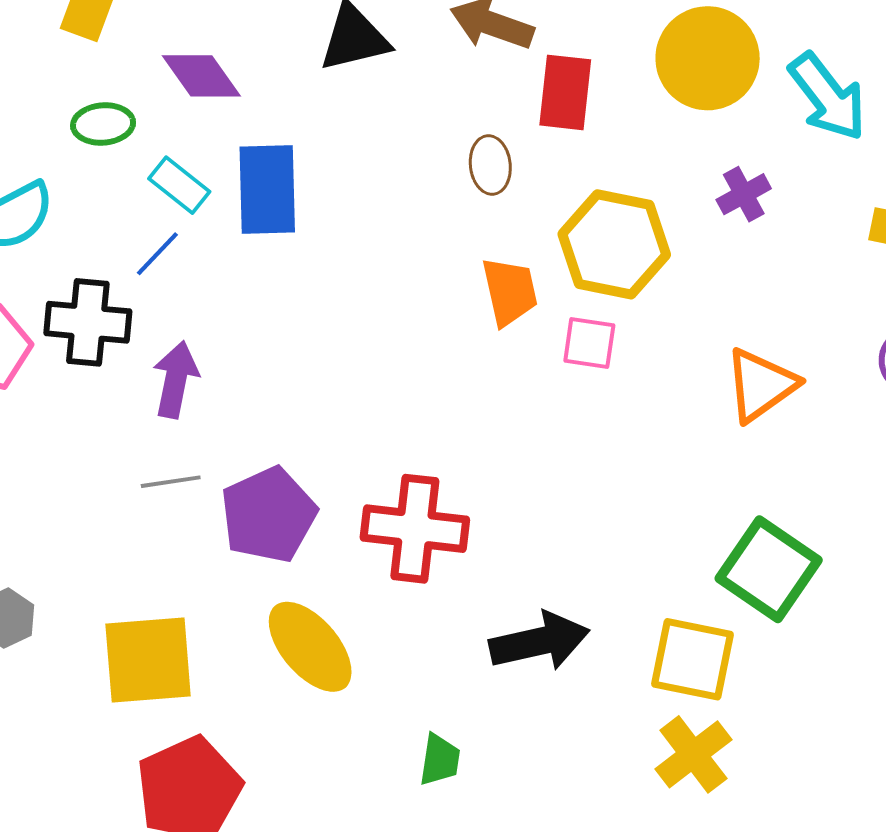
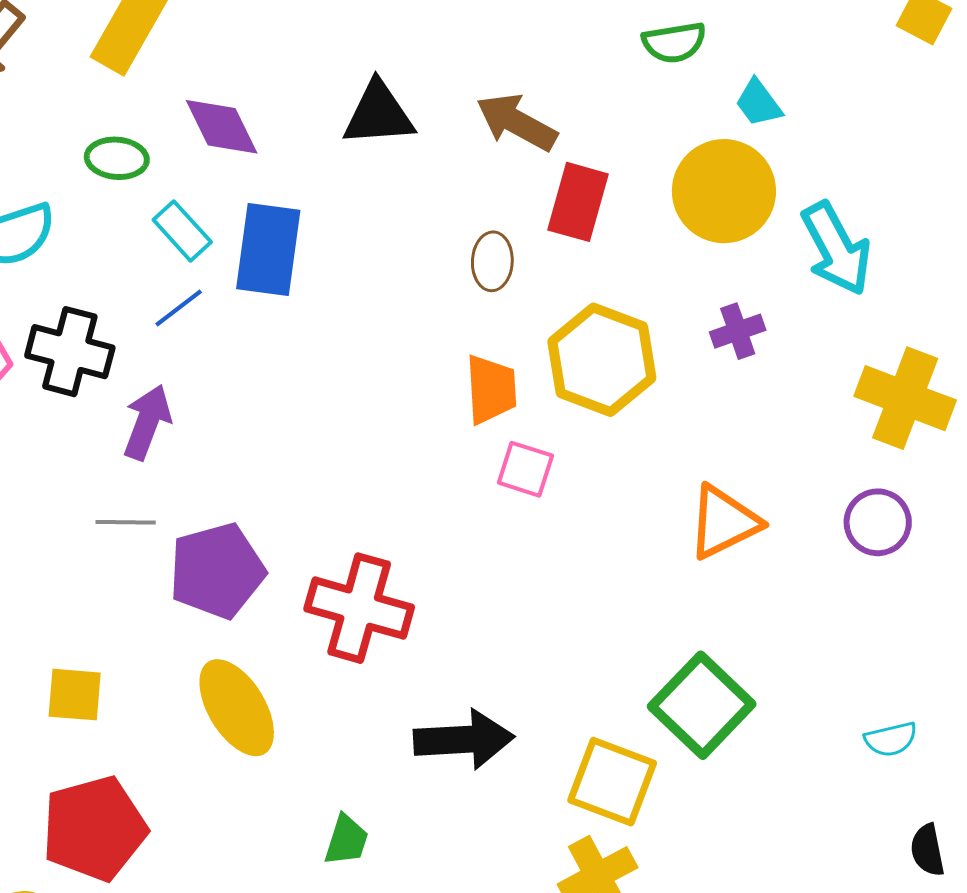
blue line: (157, 254) -> (179, 308), moved
pink square: (589, 343) -> (525, 469), moved
yellow square: (148, 660) -> (75, 695), size x0.6

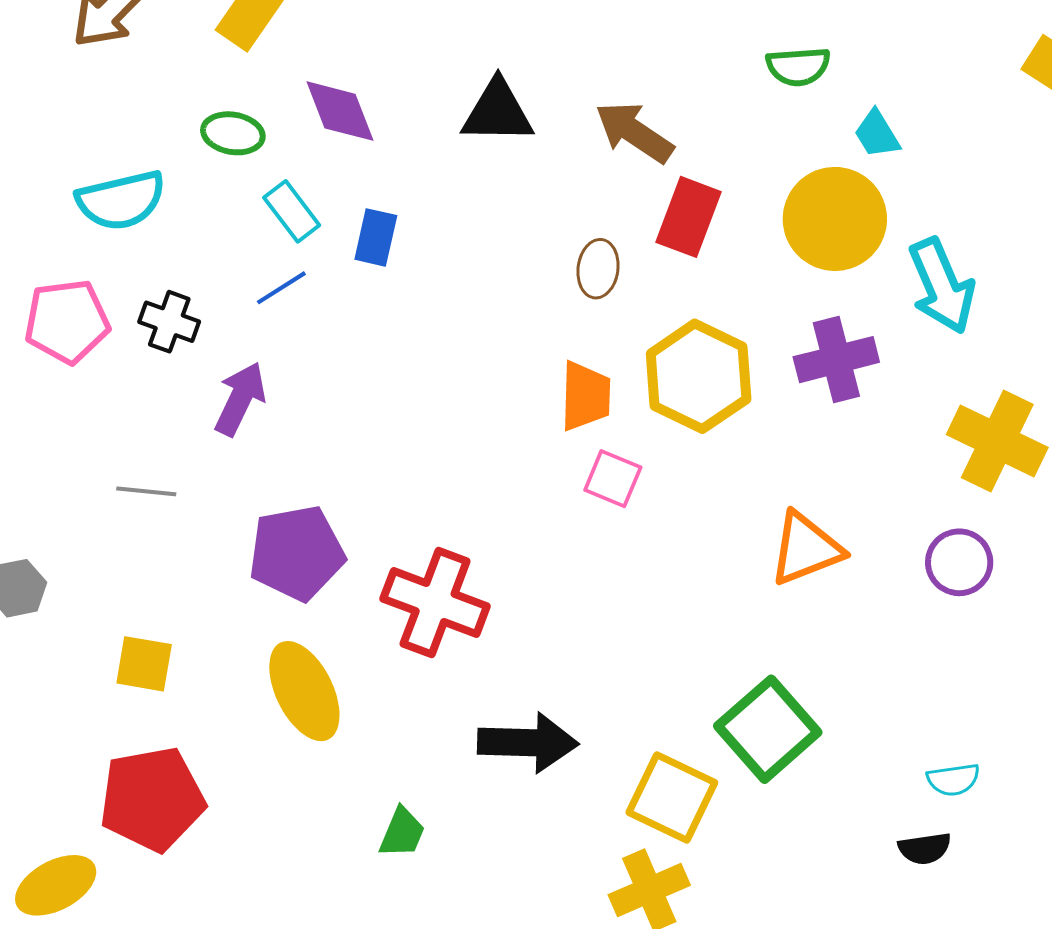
blue rectangle: (268, 250) -> (376, 237), size x0.6
purple cross: (738, 331) -> (836, 360), size x1.5
black cross: (70, 352) -> (169, 322), size x0.7
gray line: (126, 522) -> (146, 491), moved
black semicircle: (927, 850) -> (925, 848), moved, turned -92

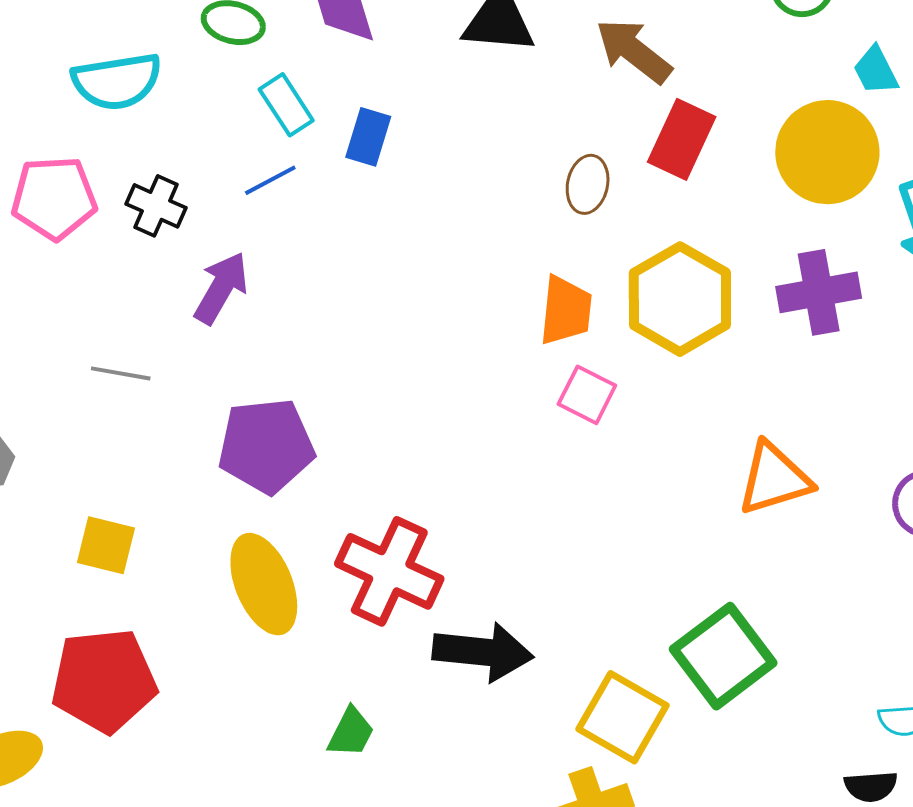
red cross: (435, 602) -> (389, 571), moved

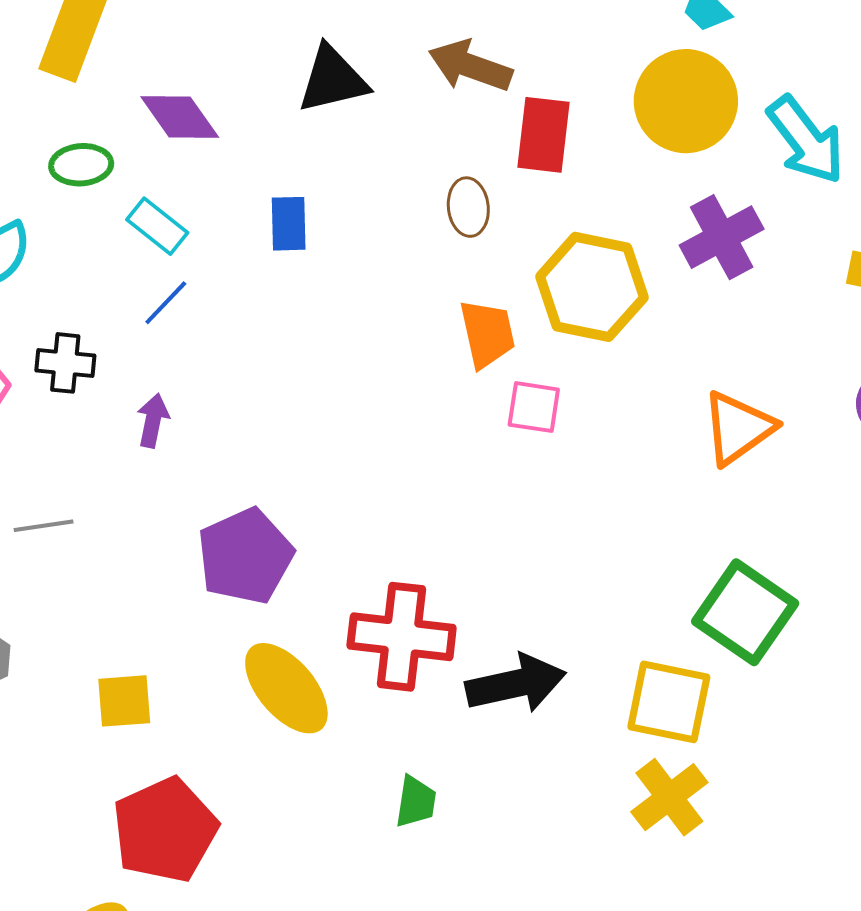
blue rectangle: (368, 137) -> (289, 224), moved
purple arrow: (221, 288) -> (153, 420), size x0.7
gray line: (121, 373) -> (44, 526), moved

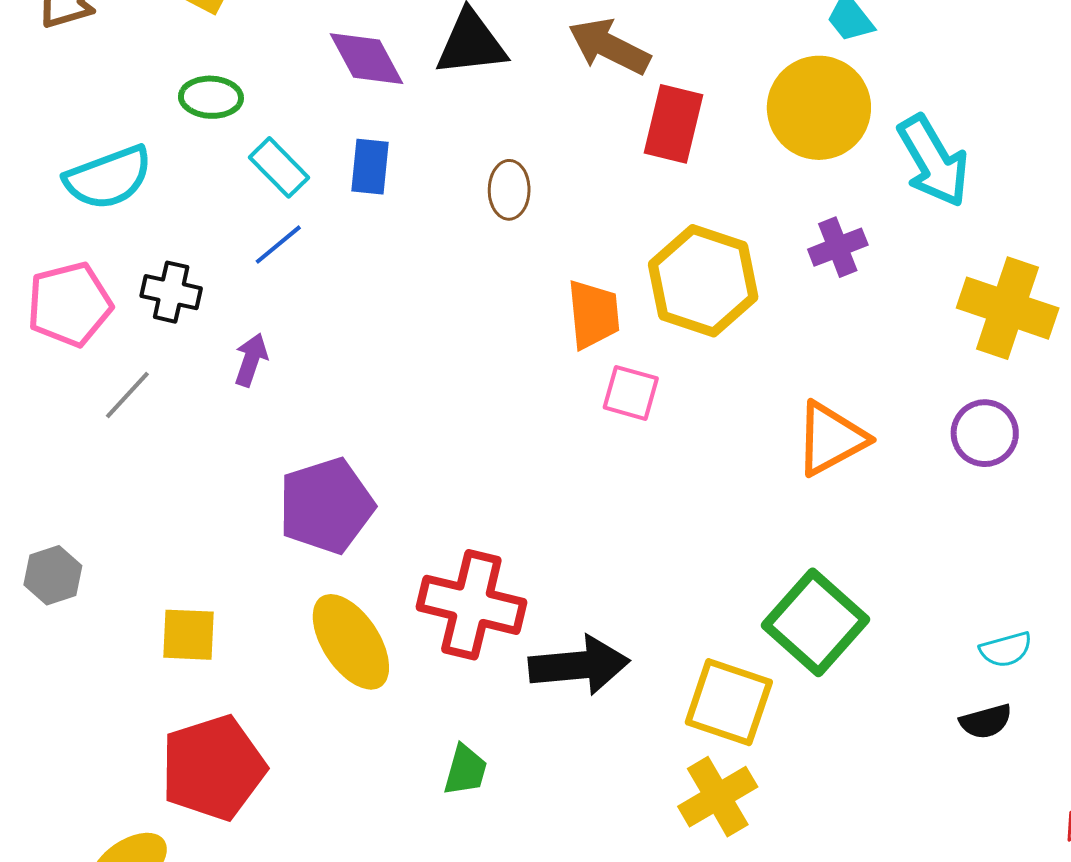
purple diamond: (180, 117) -> (367, 59), moved
brown ellipse: (468, 207) -> (509, 190), moved
blue rectangle: (289, 224) -> (370, 167), moved
purple cross: (722, 237) -> (838, 247), size x0.7
gray line: (44, 526) -> (127, 395), moved, turned -46

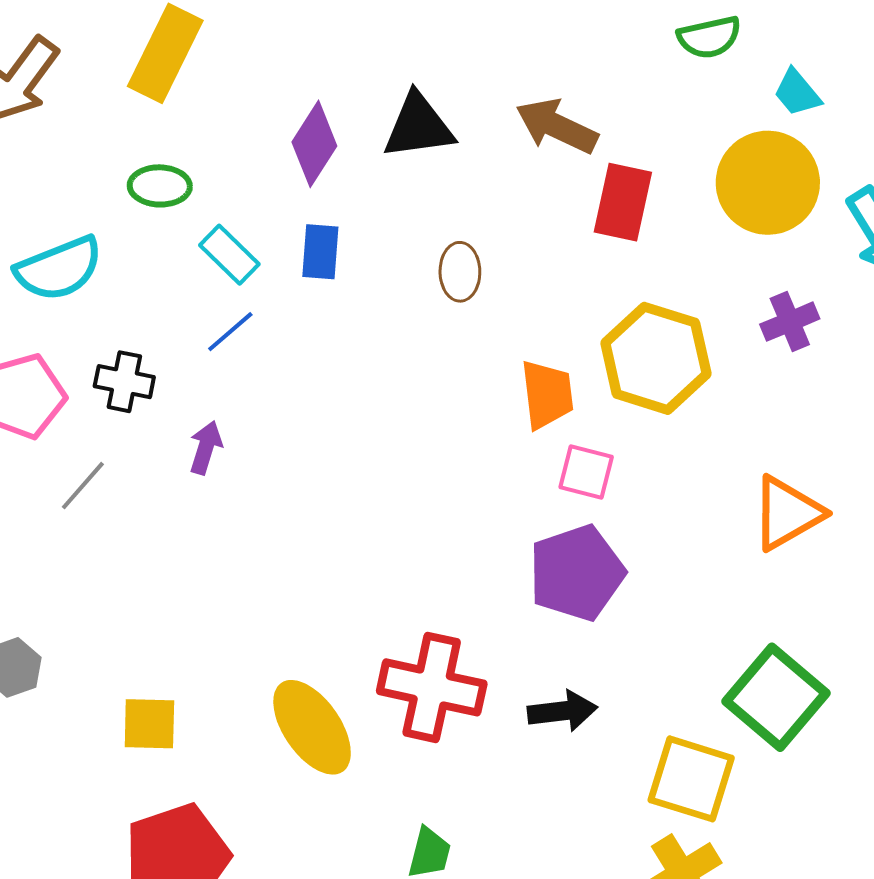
purple diamond: (367, 59) -> (314, 144), turned 62
purple pentagon: (326, 506) -> (577, 573), moved
black arrow: (579, 665) -> (562, 711), moved, size x0.7

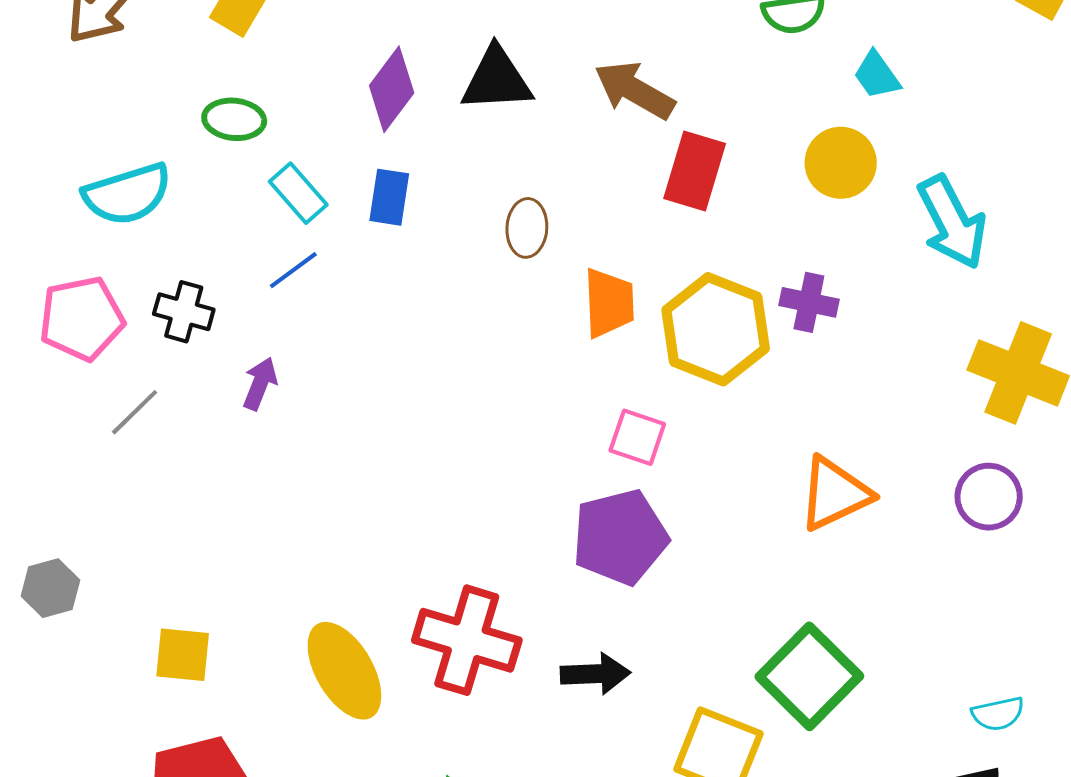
yellow circle: (768, 183) -> (841, 163), size x0.7
purple cross: (790, 322) -> (809, 302), moved, turned 30
orange trapezoid: (547, 394) -> (609, 303), moved

